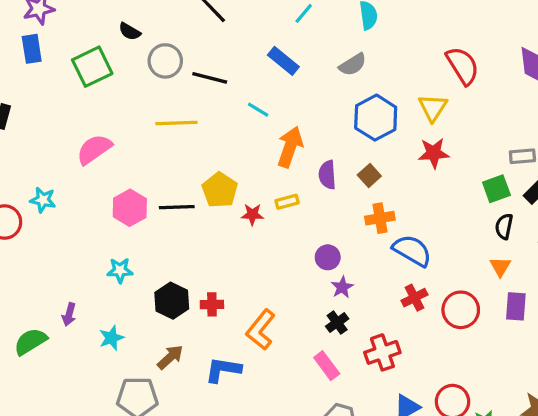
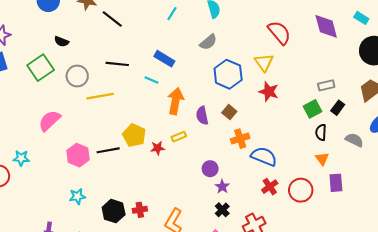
gray circle: (165, 61) -> (77, 76), moved
blue rectangle: (283, 61) -> (164, 59), moved
red star: (434, 153) -> (269, 92), turned 30

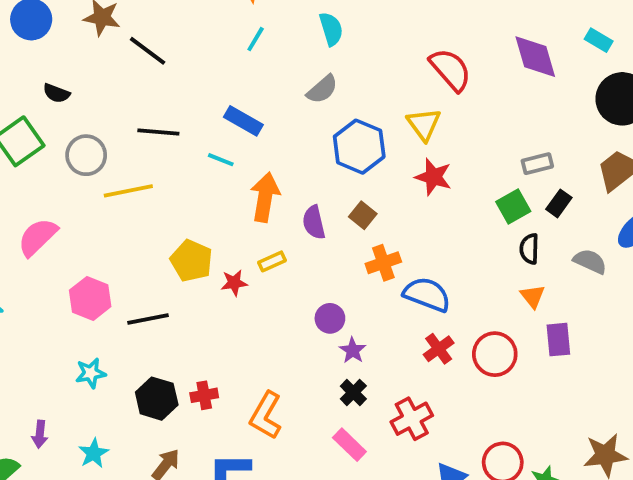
black line: (108, 150) -> (148, 319), moved

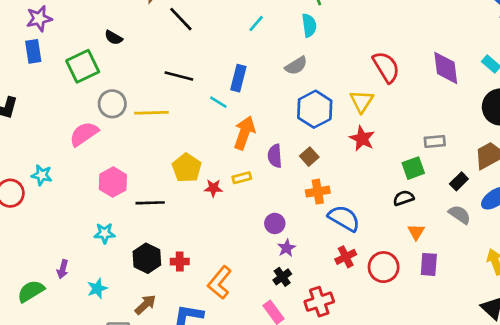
blue rectangle: (243, 121) -> (238, 78), turned 65
gray circle: (86, 155) -> (112, 104), moved
black rectangle: (559, 203) -> (459, 181), moved
black semicircle: (529, 249) -> (404, 198), moved, turned 60

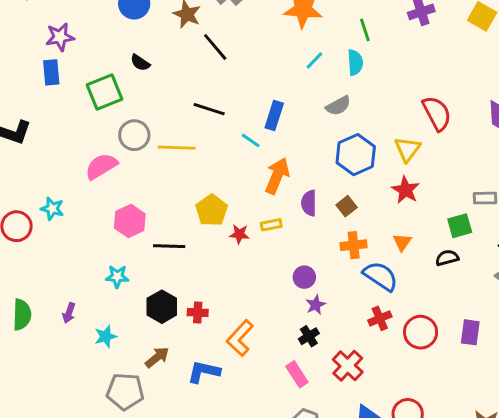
cyan line: (256, 24) -> (314, 60), moved
orange triangle: (416, 232) -> (402, 242), moved
green semicircle: (31, 291) -> (22, 315), moved, turned 120
red cross: (319, 302) -> (348, 366), turned -32

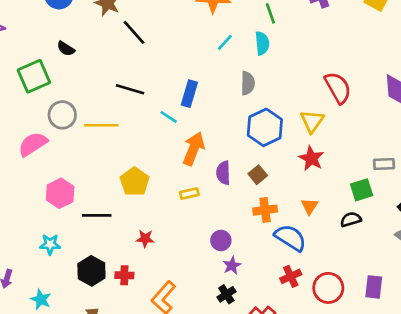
gray semicircle: (338, 106) -> (248, 83), turned -60
red star: (239, 234) -> (145, 239), moved
cyan star: (106, 336) -> (41, 299), turned -30

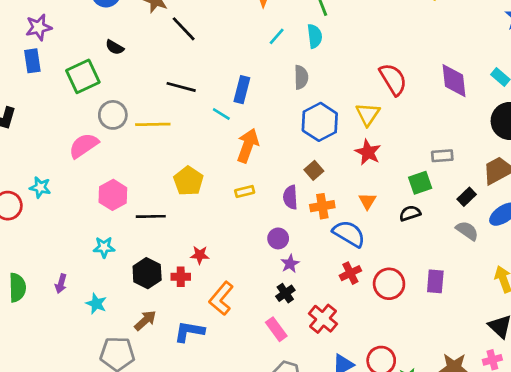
purple semicircle: (223, 173) -> (290, 197), moved
red star: (145, 239) -> (200, 255), moved

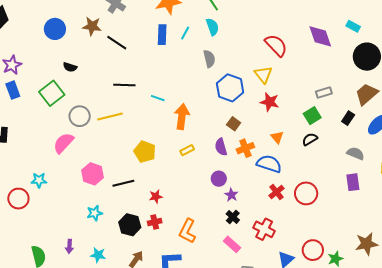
blue rectangle: (242, 90) -> (162, 35), moved
gray semicircle: (467, 231) -> (356, 153), moved
red star: (200, 255) -> (156, 196), moved
purple rectangle: (435, 281) -> (353, 182), moved

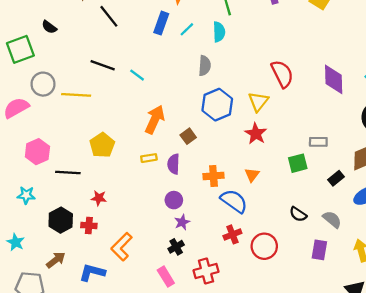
cyan line: (158, 98) -> (137, 75), moved
brown square: (234, 124) -> (188, 136), moved
black semicircle: (310, 139) -> (298, 214), moved, turned -133
purple semicircle: (221, 147) -> (173, 164), moved
red cross: (264, 229) -> (206, 271), turned 30

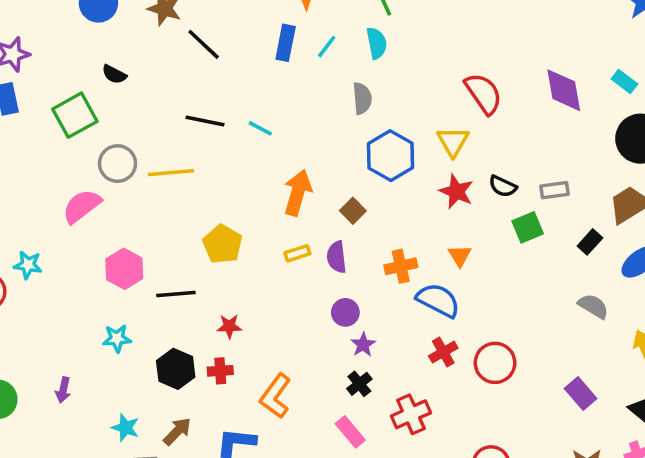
black semicircle: (298, 214) -> (503, 186), moved
cyan star: (16, 242) -> (125, 428), moved
purple rectangle: (319, 250) -> (581, 394), moved, turned -42

